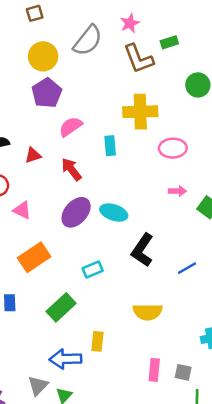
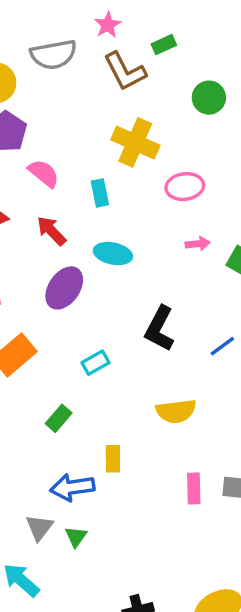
gray semicircle: (88, 40) -> (53, 55), turned 48
yellow cross: (140, 112) -> (135, 142), turned 32
pink semicircle: (71, 127) -> (44, 173), turned 80
cyan ellipse: (114, 212) -> (113, 254), moved
green rectangle: (61, 307) -> (59, 418), size x0.7

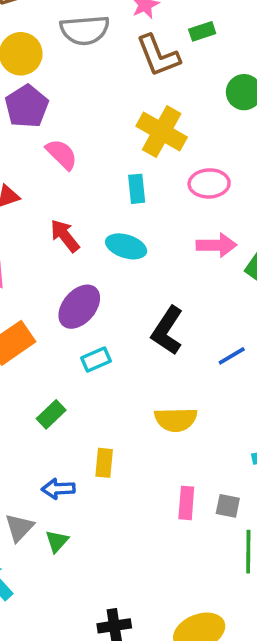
cyan rectangle: (100, 193) -> (137, 189), moved
red arrow: (51, 231) -> (65, 236), moved
pink arrow: (198, 244) -> (217, 245), size x1.5
purple ellipse: (64, 288) -> (79, 307), moved
blue arrow: (72, 487) -> (58, 489), size x0.7

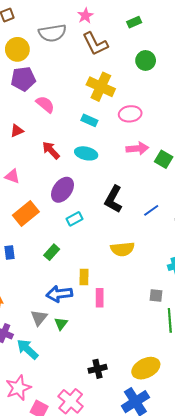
green rectangle: (202, 31) -> (134, 22), moved
purple pentagon: (27, 106) -> (23, 79), turned 30
cyan rectangle: (137, 189) -> (89, 120), turned -56
blue arrow: (58, 489) -> (59, 294), size x1.4
pink rectangle: (186, 503) -> (100, 298), moved

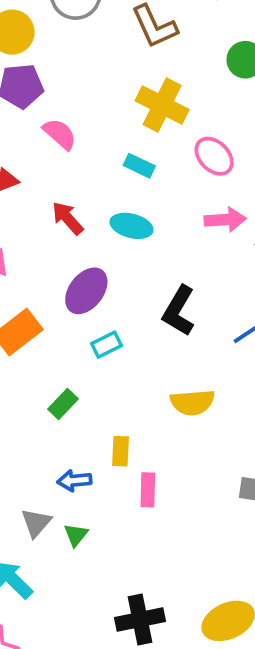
pink ellipse: (130, 114) -> (214, 156), turned 50
blue arrow: (59, 294) -> (74, 481), size x0.7
black cross: (98, 369) -> (140, 619), size x1.4

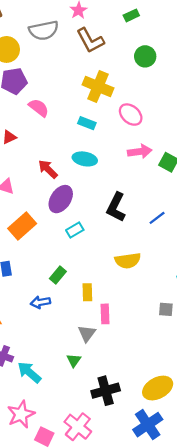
red arrow: (68, 218) -> (48, 169), moved
green rectangle: (63, 404) -> (58, 275), moved
blue arrow: (74, 481) -> (40, 302), moved
gray triangle: (36, 523) -> (87, 333), moved
green triangle: (76, 535) -> (74, 360), moved

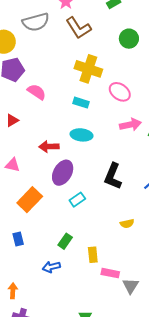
red arrow: (48, 169) -> (49, 147), turned -42
yellow semicircle: (128, 261) -> (127, 224), size x0.6
pink rectangle: (105, 314) -> (110, 273), turned -72
gray triangle: (87, 333) -> (131, 286), moved

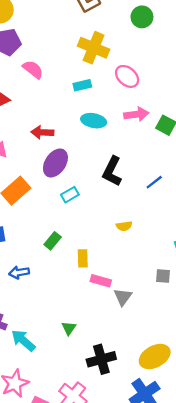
cyan rectangle: (81, 103) -> (82, 85), turned -35
cyan ellipse: (81, 135) -> (94, 121), moved
blue arrow: (51, 267) -> (19, 272), moved

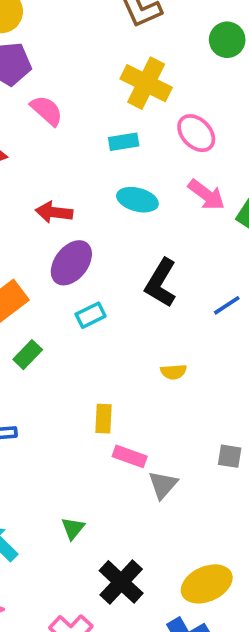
pink arrow: (136, 114) -> (206, 195), turned 40
green rectangle: (53, 241) -> (28, 355), moved
black cross: (101, 359) -> (121, 582), turned -36

